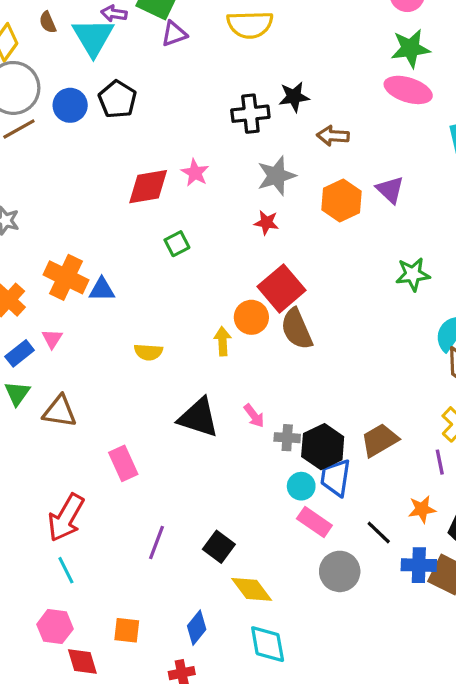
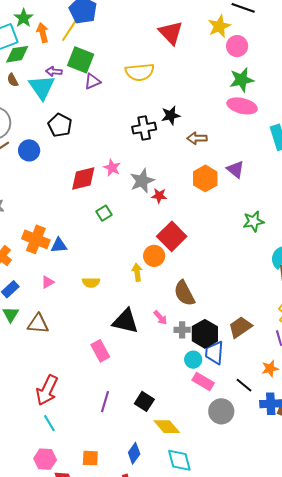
blue circle: (70, 105) -> (29, 150), moved
gray star: (276, 176) -> (142, 181), moved
brown semicircle: (297, 329) -> (184, 293), moved
pink triangle: (52, 339) -> (48, 282), moved, turned 32
pink rectangle: (123, 463) -> (100, 351), moved

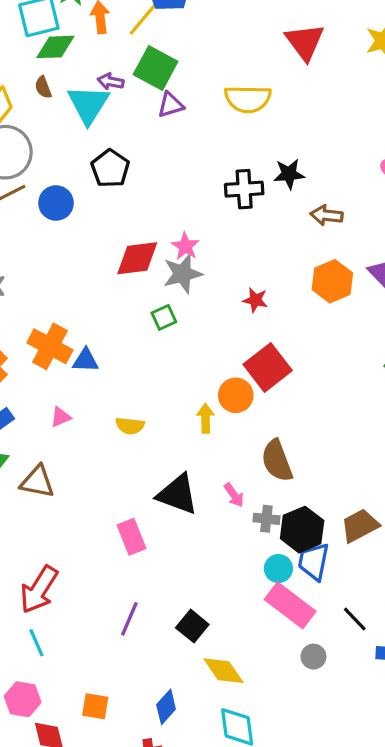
gray star: (142, 181) -> (183, 274), moved
pink rectangle: (203, 381) -> (290, 605), size x1.4
gray circle: (221, 411) -> (313, 657), size x0.6

